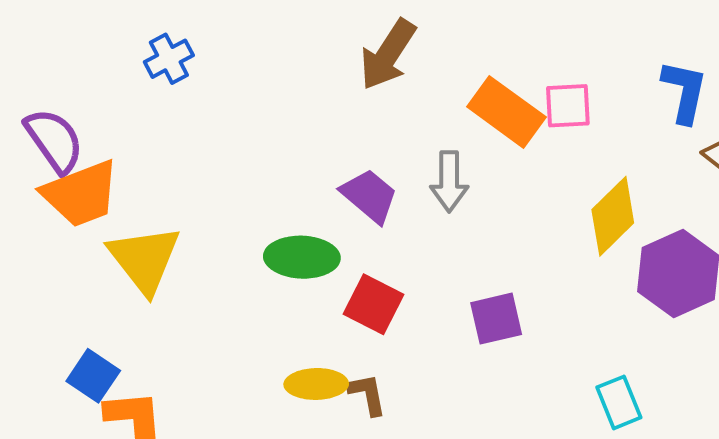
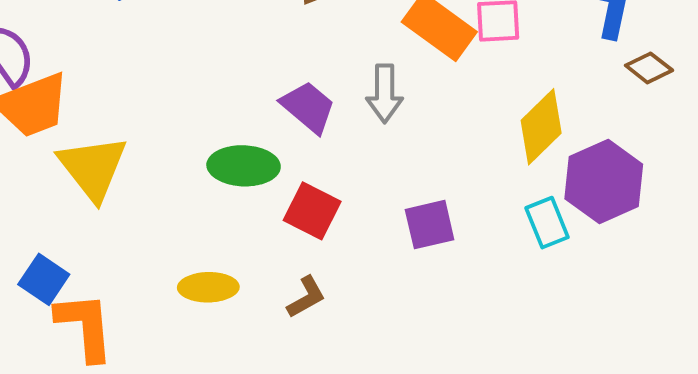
yellow ellipse: (316, 384) -> (208, 287), moved
brown L-shape: (367, 394) -> (306, 297), turned 72
cyan rectangle: (619, 402) -> (547, 223), moved

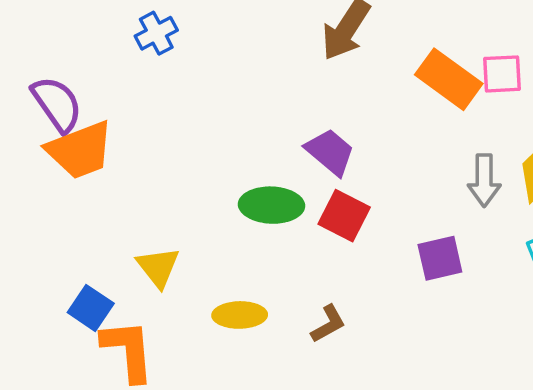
gray arrow: (385, 93) -> (484, 180), moved
yellow triangle: (93, 168) -> (158, 267), moved, size x0.7
red square: (312, 211) -> (344, 216), moved

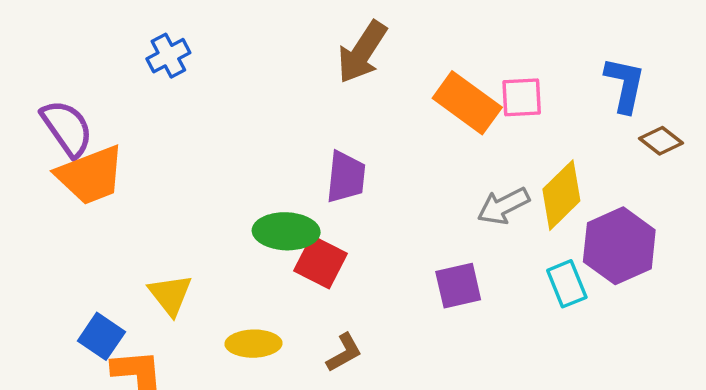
purple trapezoid: (330, 152) -> (346, 177), turned 56
gray arrow: (484, 180) -> (503, 206), turned 63
red square: (344, 216) -> (321, 262), moved

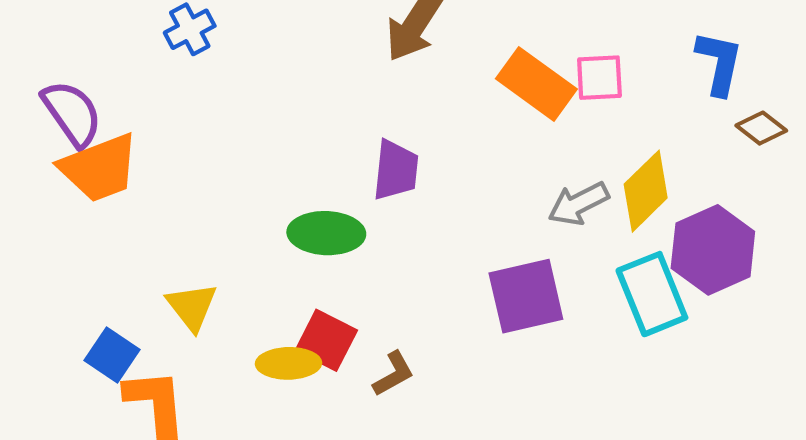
red square: (321, 262) -> (326, 340), moved
cyan rectangle: (567, 284) -> (652, 294), size x1.5
purple square: (458, 286) -> (526, 296), size x1.4

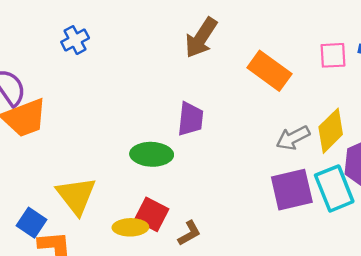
pink square: (599, 78) -> (333, 55), moved
purple square: (526, 296) -> (292, 190), moved
yellow triangle: (192, 307) -> (76, 196), size x1.4

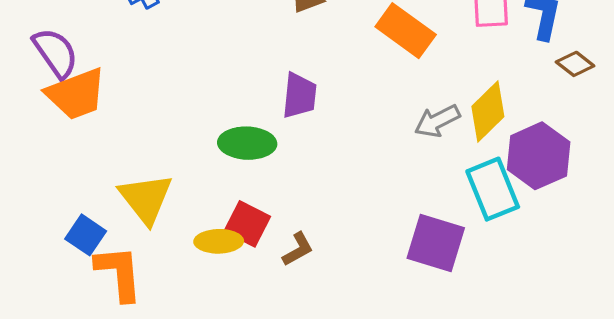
purple square: (292, 190) -> (436, 243), moved, turned 30

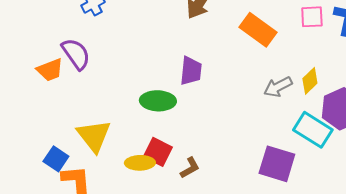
purple semicircle: (56, 53) -> (76, 54), moved
orange trapezoid: (76, 94) -> (50, 70), size x0.7
yellow diamond: (488, 111) -> (310, 81), size x0.7
cyan rectangle: (493, 189) -> (313, 130), turned -36

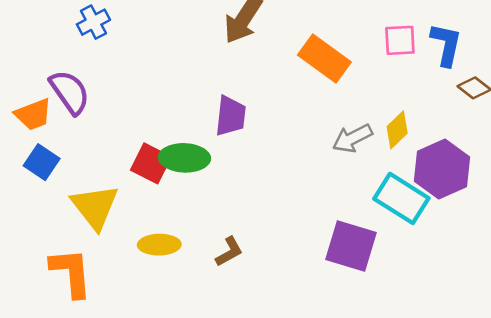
red square: (158, 152) -> (151, 163), moved
blue square: (56, 159) -> (42, 162), moved

